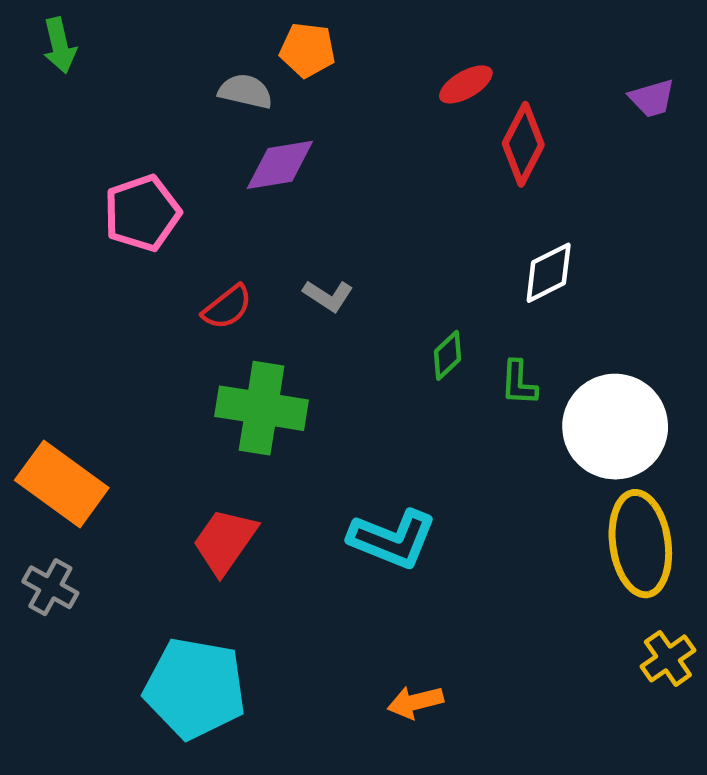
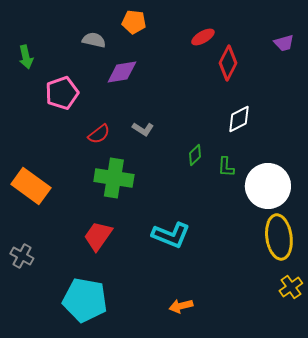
green arrow: (60, 45) -> (26, 57), moved
gray semicircle: (245, 91) -> (94, 40), moved
orange rectangle: (62, 484) -> (31, 186), moved

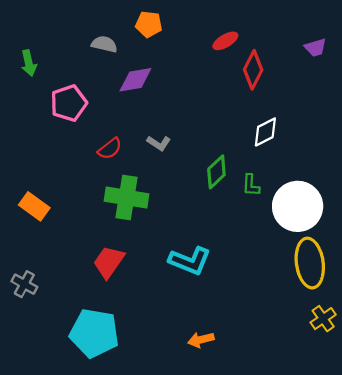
green diamond: (195, 155) -> (216, 172), size x1.4
orange rectangle: (31, 186) -> (34, 206), size x0.7

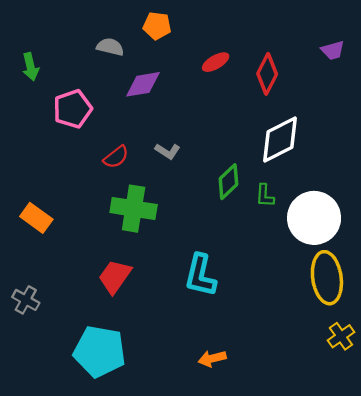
red ellipse: (225, 41) -> (216, 62), moved
white diamond: (265, 132) -> (280, 139), size x1.5
cyan L-shape: (190, 261) -> (200, 275), turned 81

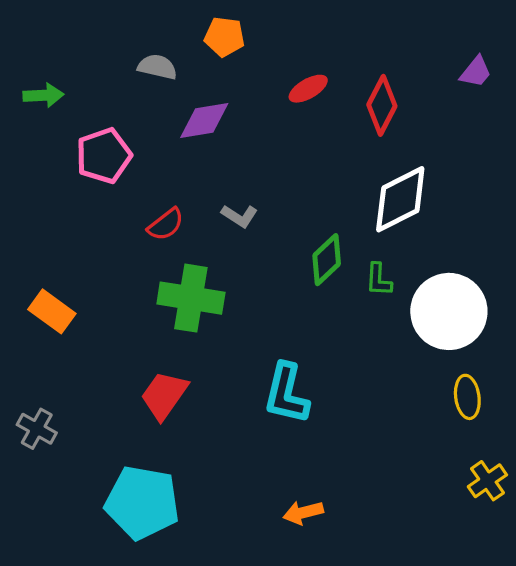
purple trapezoid: (333, 50) -> (476, 72), turned -35
green arrow: (30, 67) -> (43, 95), turned -80
yellow ellipse: (327, 278) -> (467, 397), size x0.6

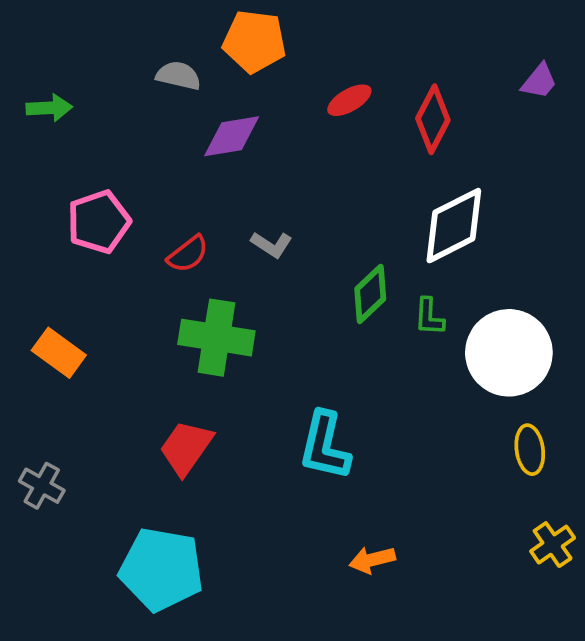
orange pentagon: (224, 37) -> (254, 41), size x1.4
pink pentagon: (104, 156) -> (99, 222), moved
orange arrow: (303, 513) -> (372, 560), moved

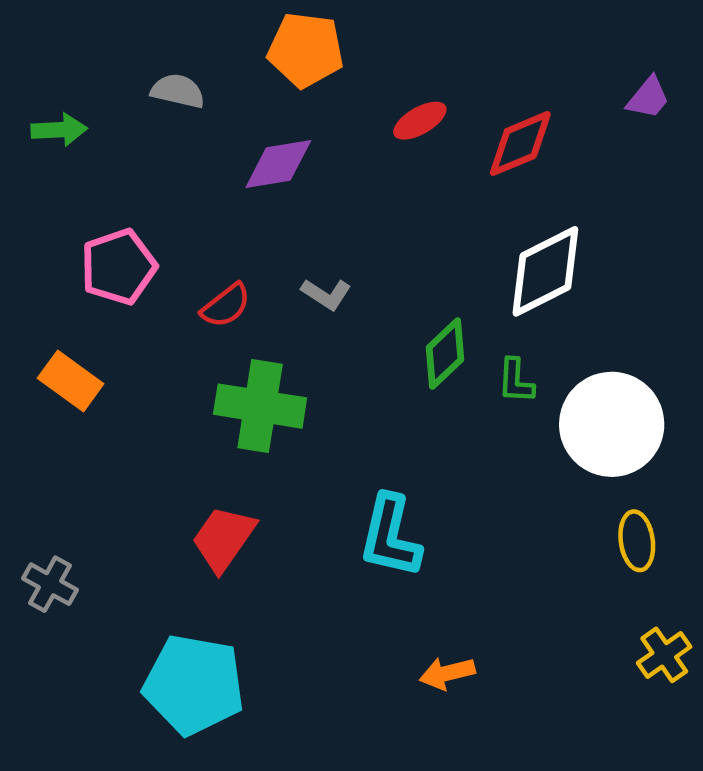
gray semicircle: (178, 76) -> (178, 91), moved
red diamond: (433, 119) -> (520, 143), turned 40
orange rectangle: (59, 353) -> (71, 381), moved

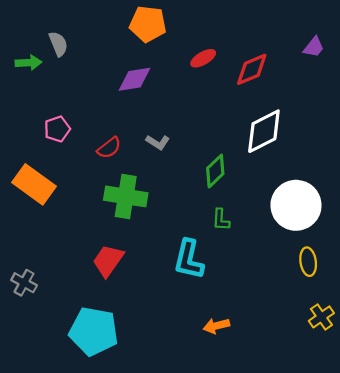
gray semicircle: (178, 91) -> (58, 44), moved, turned 55
pink pentagon: (118, 267) -> (57, 129), size x0.7
orange rectangle: (71, 381) -> (34, 184), size x1.4
green L-shape: (516, 381) -> (221, 220), moved

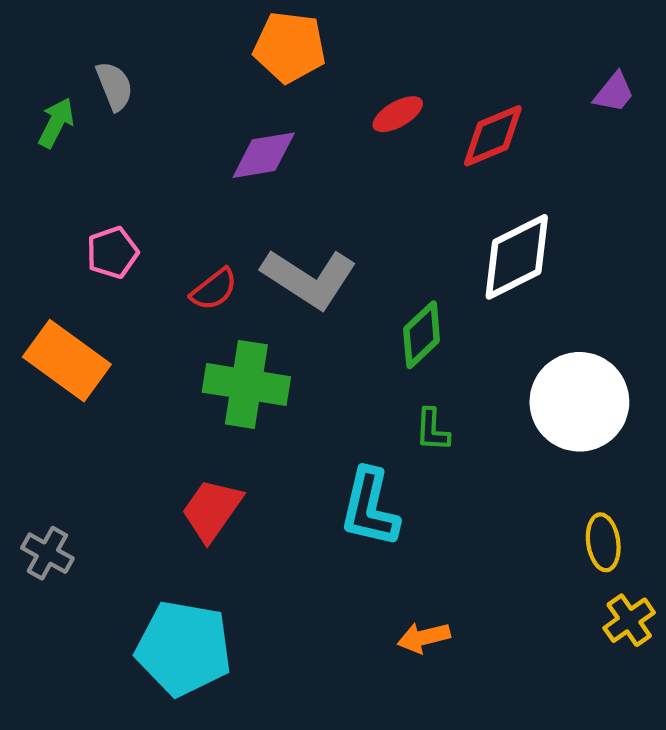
green arrow: (28, 63) -> (56, 123), turned -60
gray L-shape: (158, 142) -> (309, 278), size x2.0
yellow ellipse: (308, 262) -> (603, 542), moved

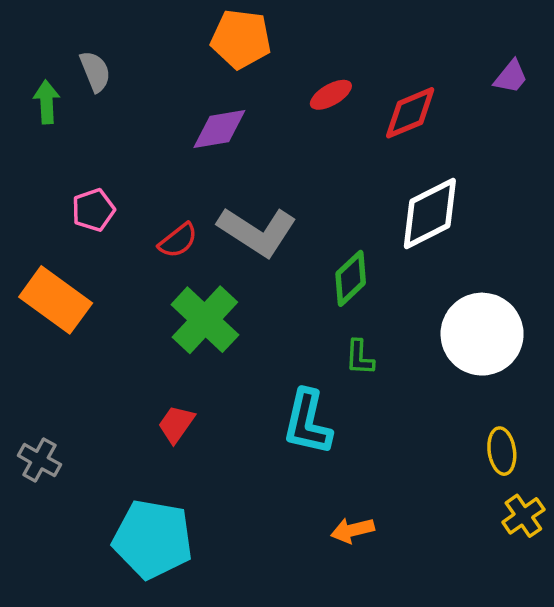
green arrow: (56, 123) -> (47, 102), turned -30
green cross: (246, 384) -> (205, 320), turned 34
red trapezoid: (212, 510) -> (176, 424), size x0.7

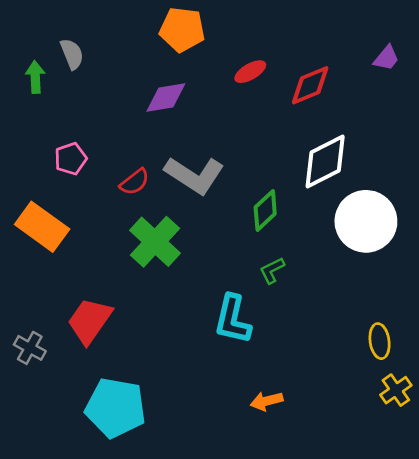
white circle: (482, 334) -> (366, 221), moved
green L-shape: (360, 357) -> (272, 270), turned 60
red trapezoid: (176, 424) -> (90, 321), moved, size x1.6

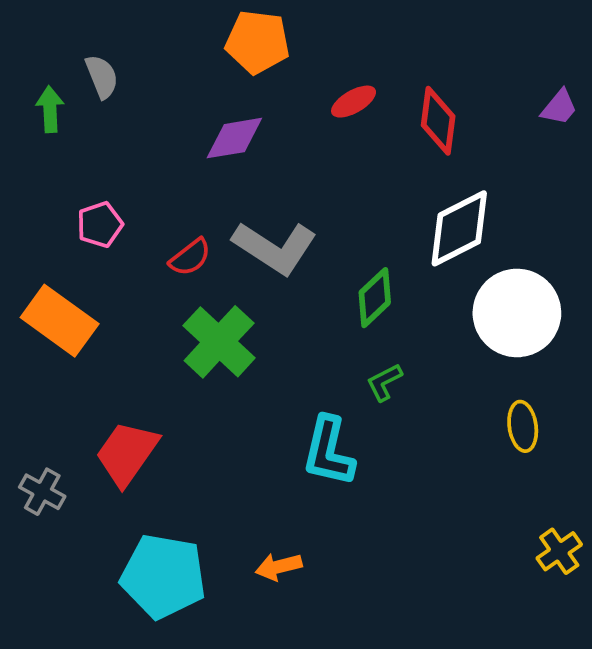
purple trapezoid: (386, 58) -> (559, 107), moved
red diamond: (310, 85) -> (438, 121), turned -60
yellow ellipse: (380, 341) -> (523, 426), moved
orange arrow: (267, 401) -> (279, 567), moved

